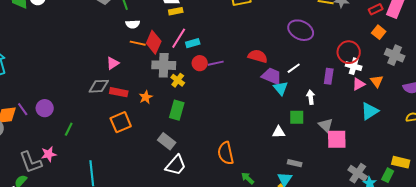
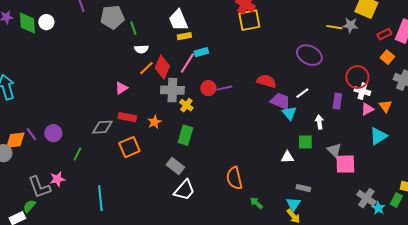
orange line: (138, 43) -> (146, 68), turned -56
cyan rectangle: (193, 43) -> (201, 52), moved
gray diamond: (99, 86) -> (102, 127), moved

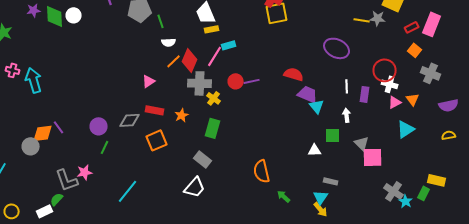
white line: (302, 93) -> (347, 86), moved, turned -56
purple circle: (53, 133) -> (99, 126), moved
white trapezoid: (184, 190) -> (195, 187), moved
cyan line: (100, 198) -> (128, 191), turned 45

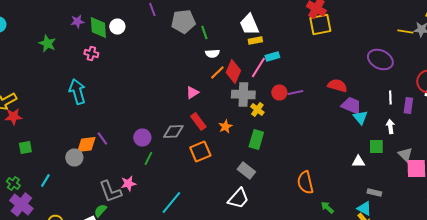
pink cross: (13, 70) -> (91, 54), moved
red rectangle: (155, 110) -> (198, 122), turned 42
cyan triangle: (321, 197) -> (364, 208), turned -35

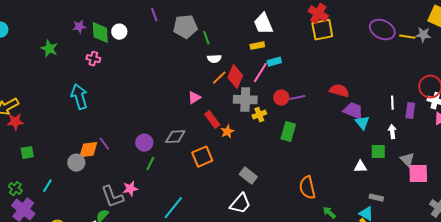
white trapezoid: (249, 24) -> (263, 24), moved
purple ellipse: (380, 60) -> (382, 30), moved
yellow cross: (257, 110) -> (259, 115), turned 32
red rectangle: (198, 122) -> (212, 120), moved
green rectangle: (256, 140) -> (288, 132), moved

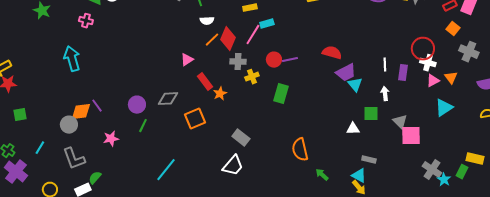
gray cross: (245, 100) -> (238, 62), size x0.7
purple trapezoid: (353, 111) -> (346, 73), turned 130
pink star: (130, 189) -> (111, 139), moved
gray L-shape: (112, 197) -> (74, 159), moved

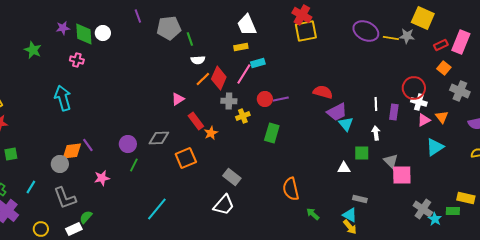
green rectangle: (462, 172) -> (453, 211), turned 64

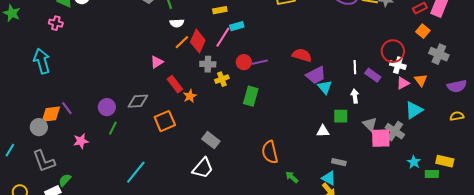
purple rectangle: (394, 112) -> (373, 75), turned -63
gray cross: (423, 209) -> (395, 131), moved
cyan star: (435, 219) -> (414, 162), moved

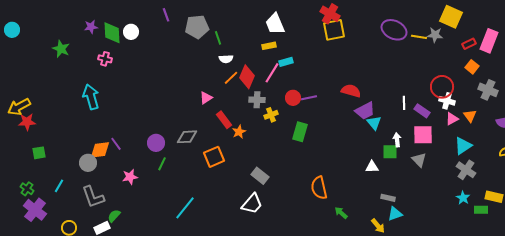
white arrow: (355, 96) -> (397, 140), moved
gray cross: (395, 131) -> (466, 170), moved
pink square: (381, 138) -> (423, 135), moved
cyan triangle: (329, 178) -> (395, 214), moved, turned -49

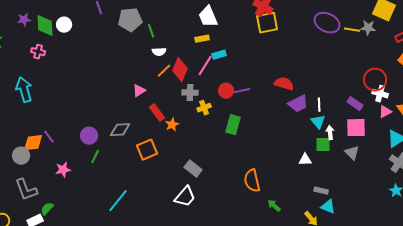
white line: (404, 103) -> (319, 105), moved
cyan triangle: (374, 123) -> (318, 122), moved
cyan triangle: (395, 214) -> (328, 207), turned 42

